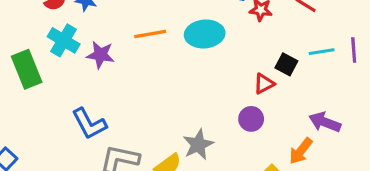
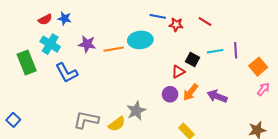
orange line: (150, 34) -> (114, 49), moved
purple star: (100, 55) -> (87, 44), moved
blue L-shape: (89, 124) -> (67, 73), moved
orange arrow: (301, 151) -> (191, 92), moved

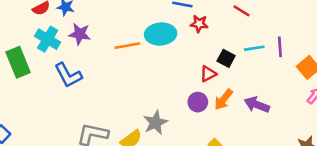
red star: (176, 25) -> (199, 24), moved
purple star: (87, 44) -> (80, 34), moved

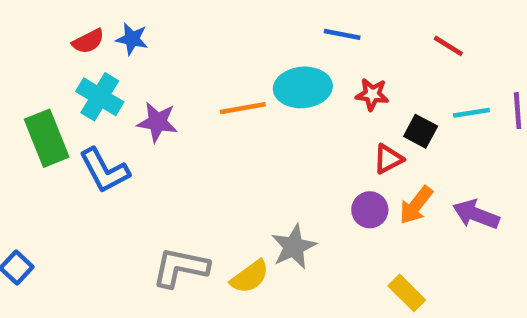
red star: (199, 24) -> (372, 94), moved
purple star: (80, 34) -> (157, 122), moved
blue L-shape: (68, 75) -> (104, 171), moved

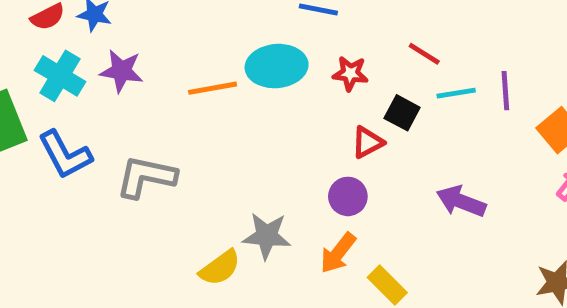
red line: (448, 46) -> (424, 54), moved
purple star: (157, 122) -> (122, 71), moved
orange arrow: (416, 205) -> (338, 253), moved
gray star: (294, 247) -> (267, 236), turned 30
gray L-shape: (181, 268) -> (146, 177), moved

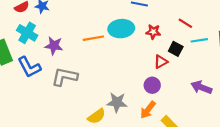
purple star: (122, 71) -> (54, 46), moved

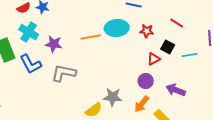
cyan line: (199, 40) -> (190, 55), moved
purple arrow: (201, 87) -> (176, 90), moved

